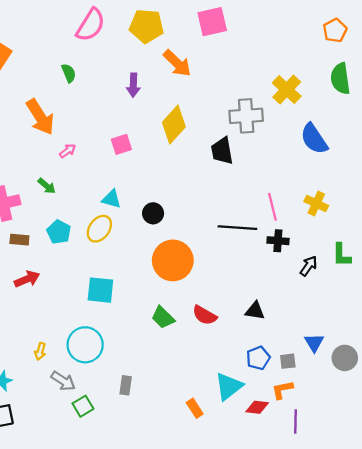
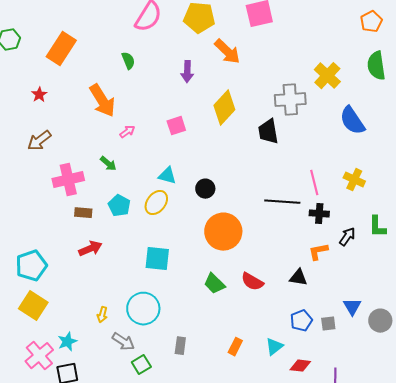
cyan triangle: (229, 386) -> (274, 347), size x0.7
orange L-shape: (282, 390) -> (318, 252), moved
orange rectangle: (195, 408) -> (235, 347), moved, turned 60

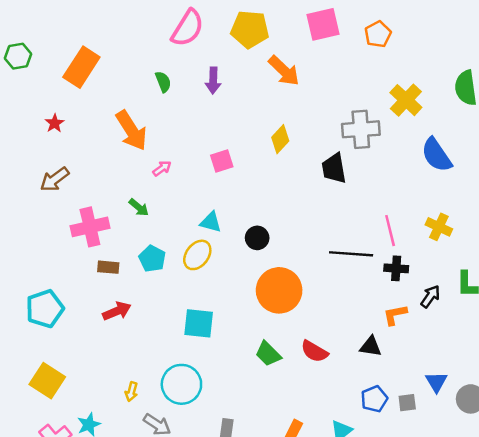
orange pentagon: (371, 22) -> (378, 34), moved
purple arrow: (187, 72) -> (213, 81), moved
yellow diamond: (224, 108) -> (280, 139), size x0.7
cyan pentagon: (31, 266) -> (45, 309), moved

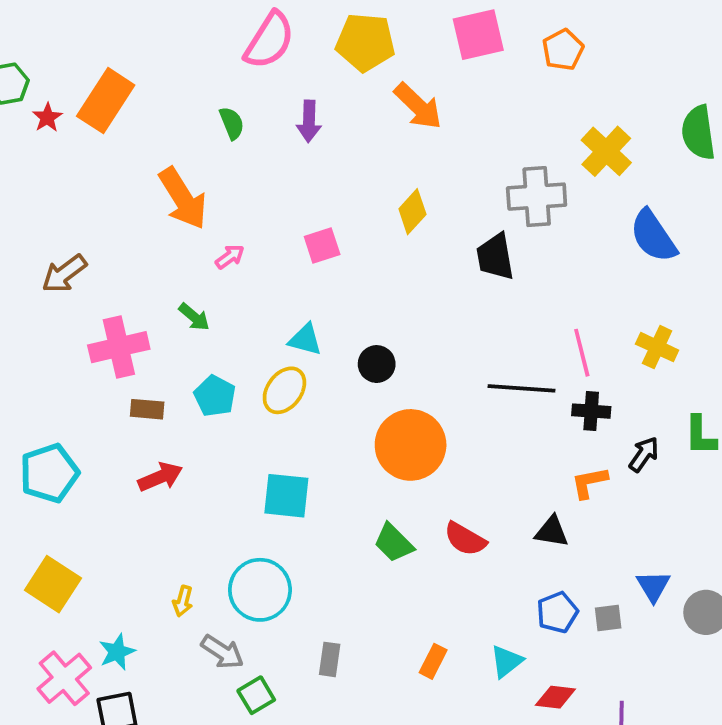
red star: (55, 123) -> (47, 117), moved

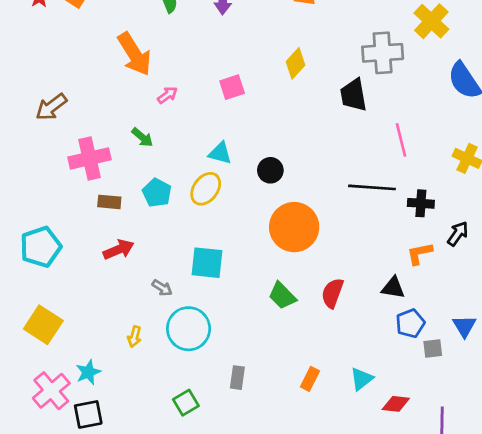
pink line: (582, 353) -> (401, 140), moved
red semicircle: (465, 539) -> (332, 293), turned 80
blue pentagon: (557, 612) -> (410, 323), moved
gray arrow: (222, 652) -> (162, 288), moved, size x0.7

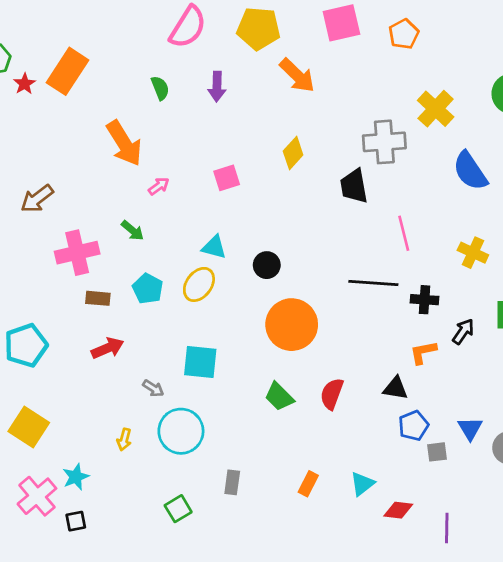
black square: (88, 414) -> (76, 521), size x0.7

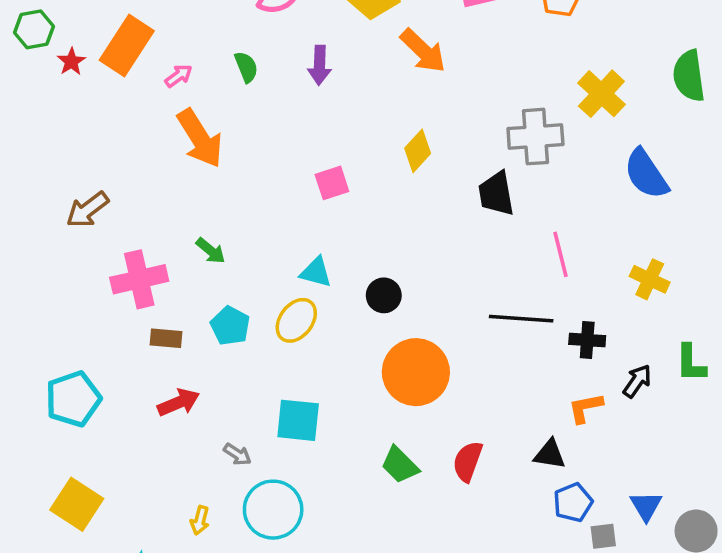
pink arrow: (159, 186) -> (178, 76), moved

